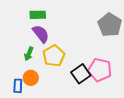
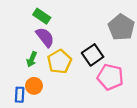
green rectangle: (38, 15) -> (42, 16), turned 35
black square: (81, 74) -> (93, 55), moved

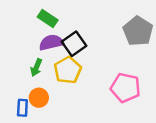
purple semicircle: (45, 37) -> (51, 42), turned -65
black square: (93, 55) -> (74, 44), moved

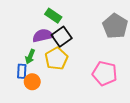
green rectangle: (48, 19) -> (53, 16), moved
blue rectangle: (22, 108) -> (22, 71), moved

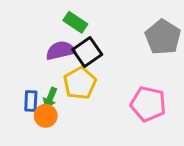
green arrow: (30, 57) -> (50, 98), moved

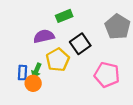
green rectangle: (75, 22) -> (64, 16), moved, turned -56
black square: (87, 52) -> (80, 44), moved

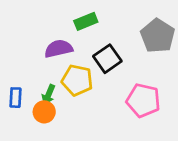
yellow pentagon: (58, 60) -> (77, 80), turned -30
blue rectangle: (22, 73) -> (15, 98), moved

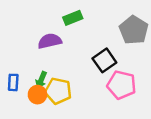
black square: (107, 59) -> (104, 60), moved
yellow pentagon: (77, 80) -> (58, 91), moved

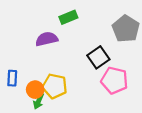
green arrow: (41, 80) -> (39, 101), moved

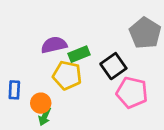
green rectangle: (68, 17) -> (79, 54), moved
yellow pentagon: (55, 86) -> (67, 75), moved

